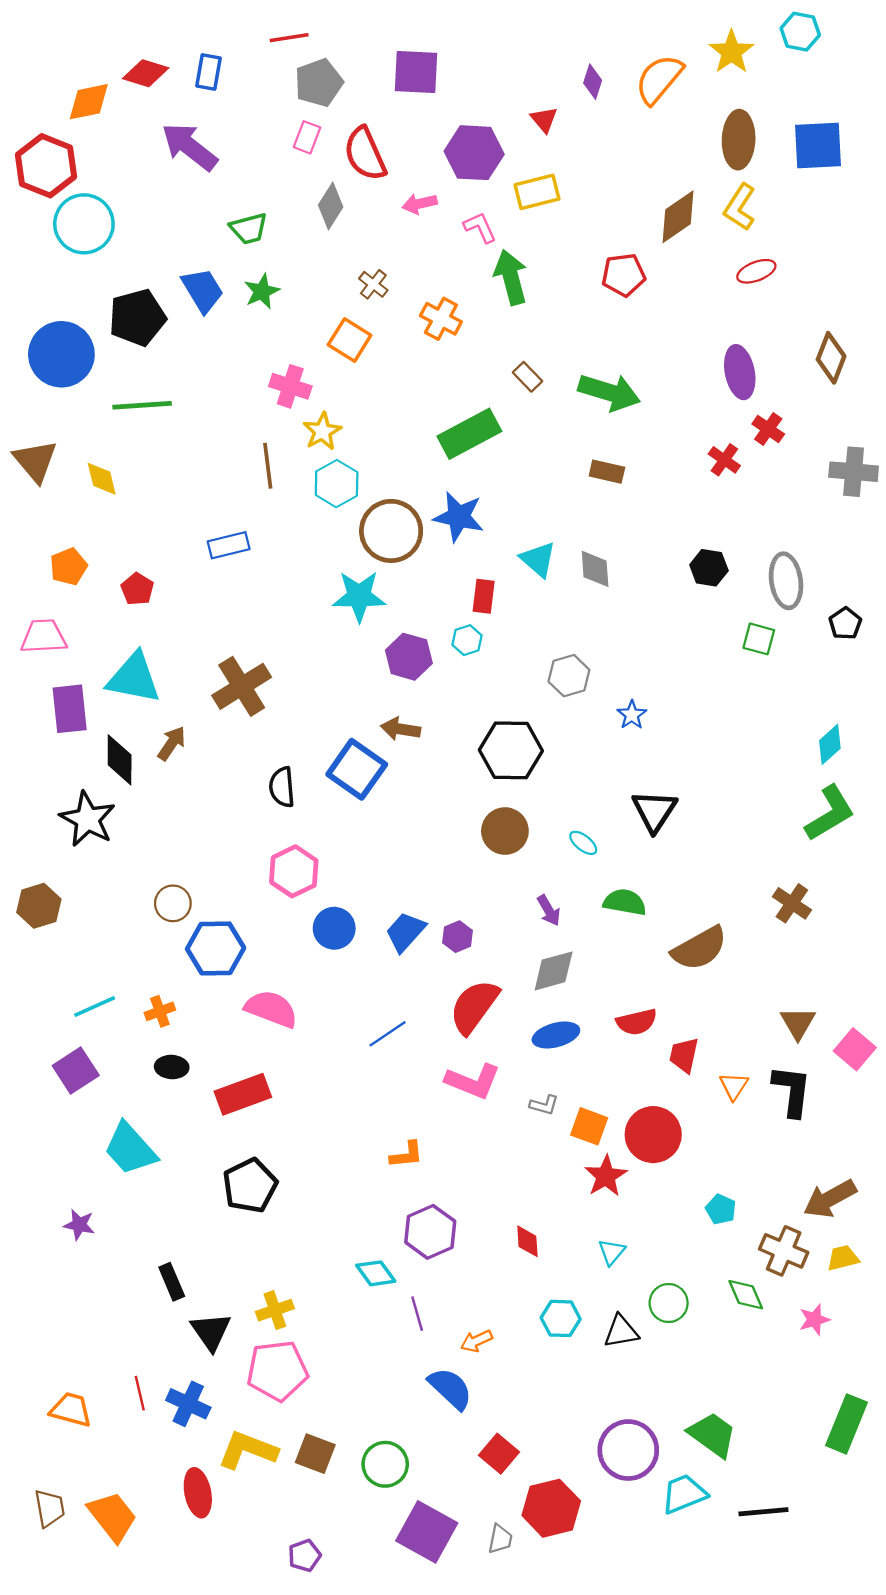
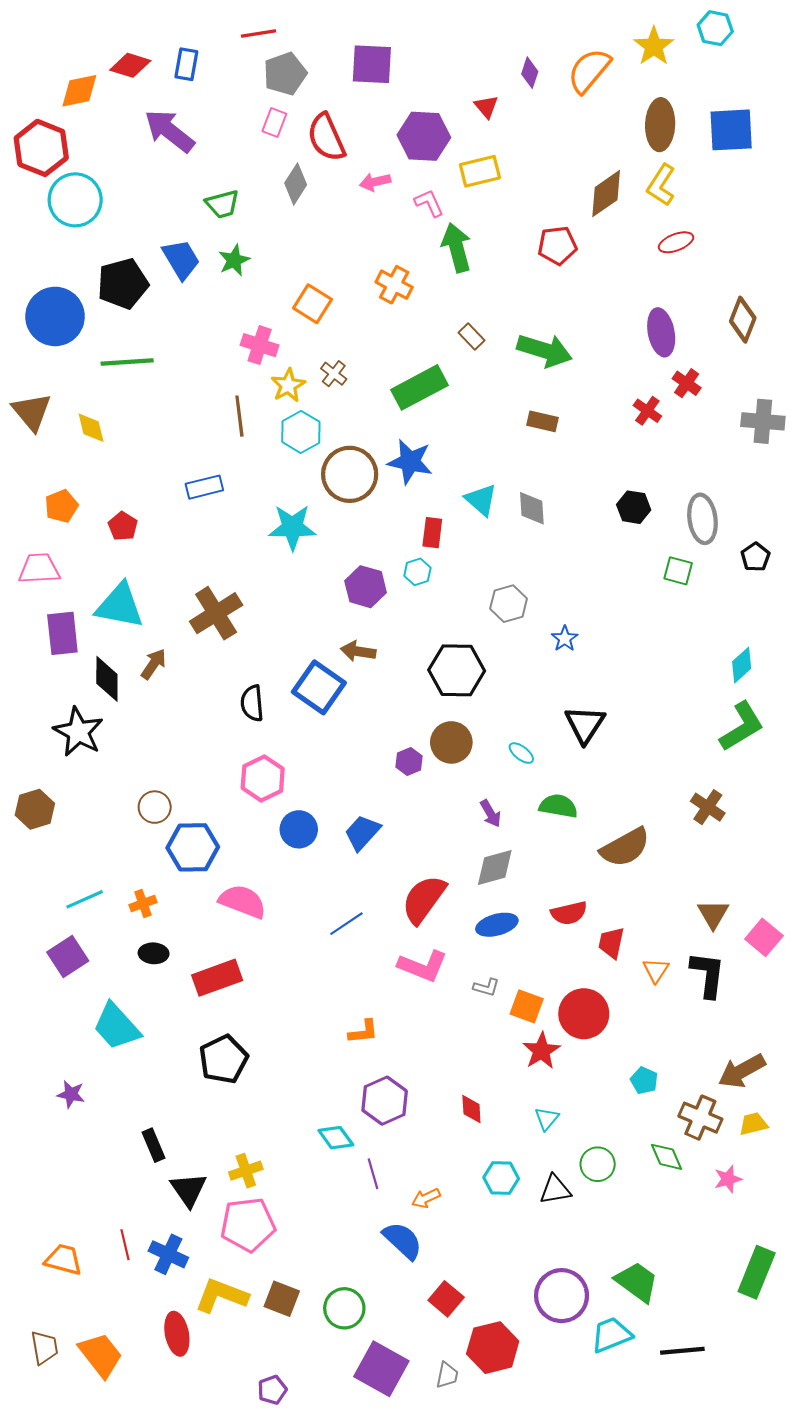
brown cross: (373, 284) -> (334, 374), moved
cyan star: (359, 596) -> (292, 527), moved
purple hexagon: (458, 937) -> (409, 762), moved

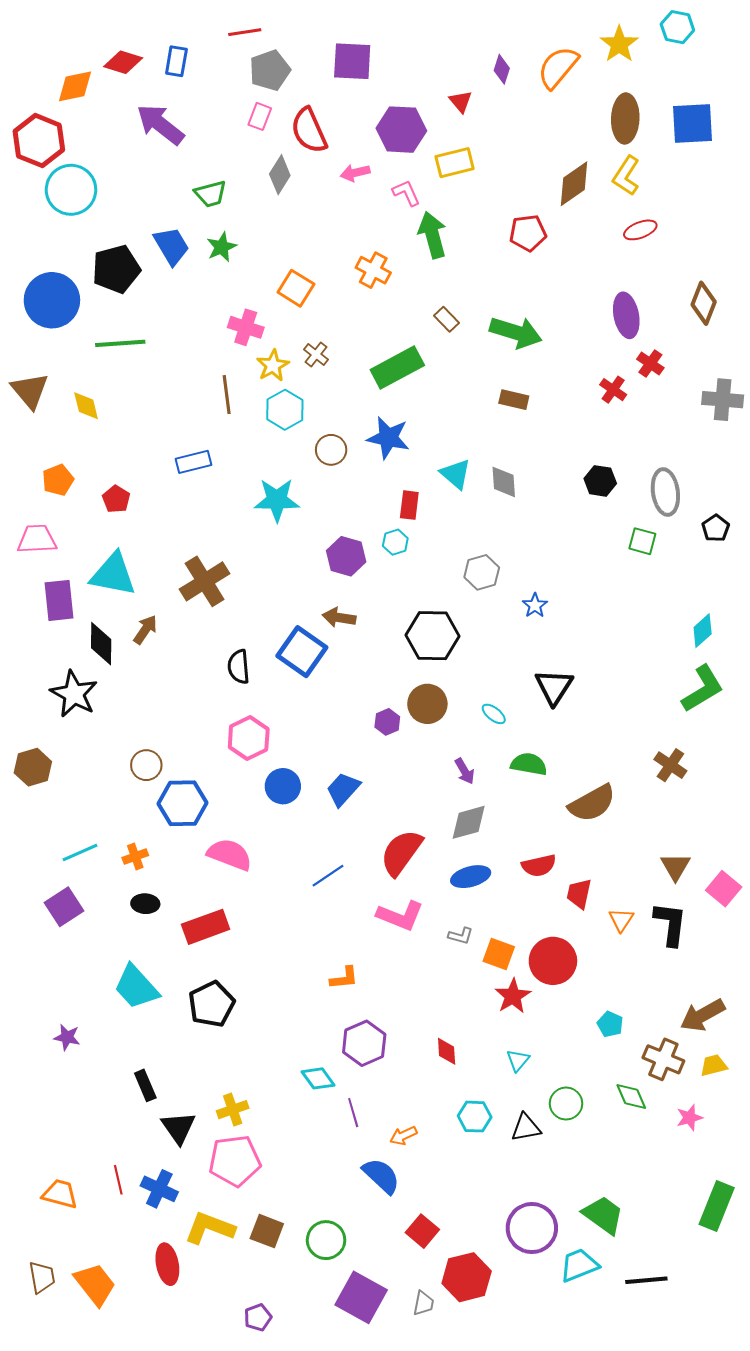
brown circle: (350, 474) -> (331, 450), size x0.6
cyan trapezoid: (116, 1026) -> (136, 987), moved

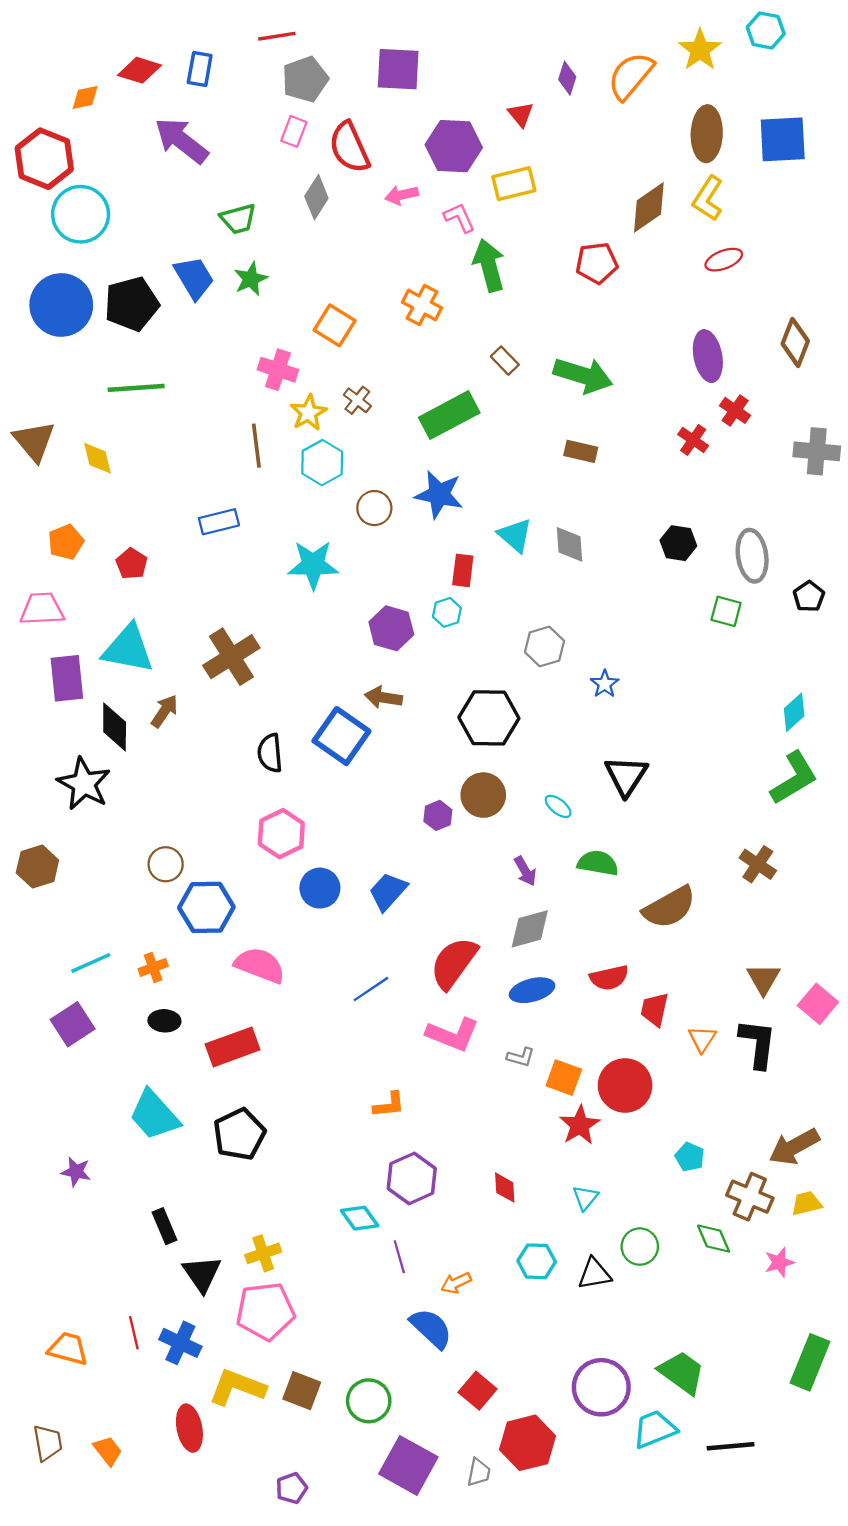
orange diamond: (75, 86) -> (85, 97), size x0.7
blue circle: (52, 300) -> (61, 305), moved
orange trapezoid: (95, 1284) -> (108, 1451), size x0.6

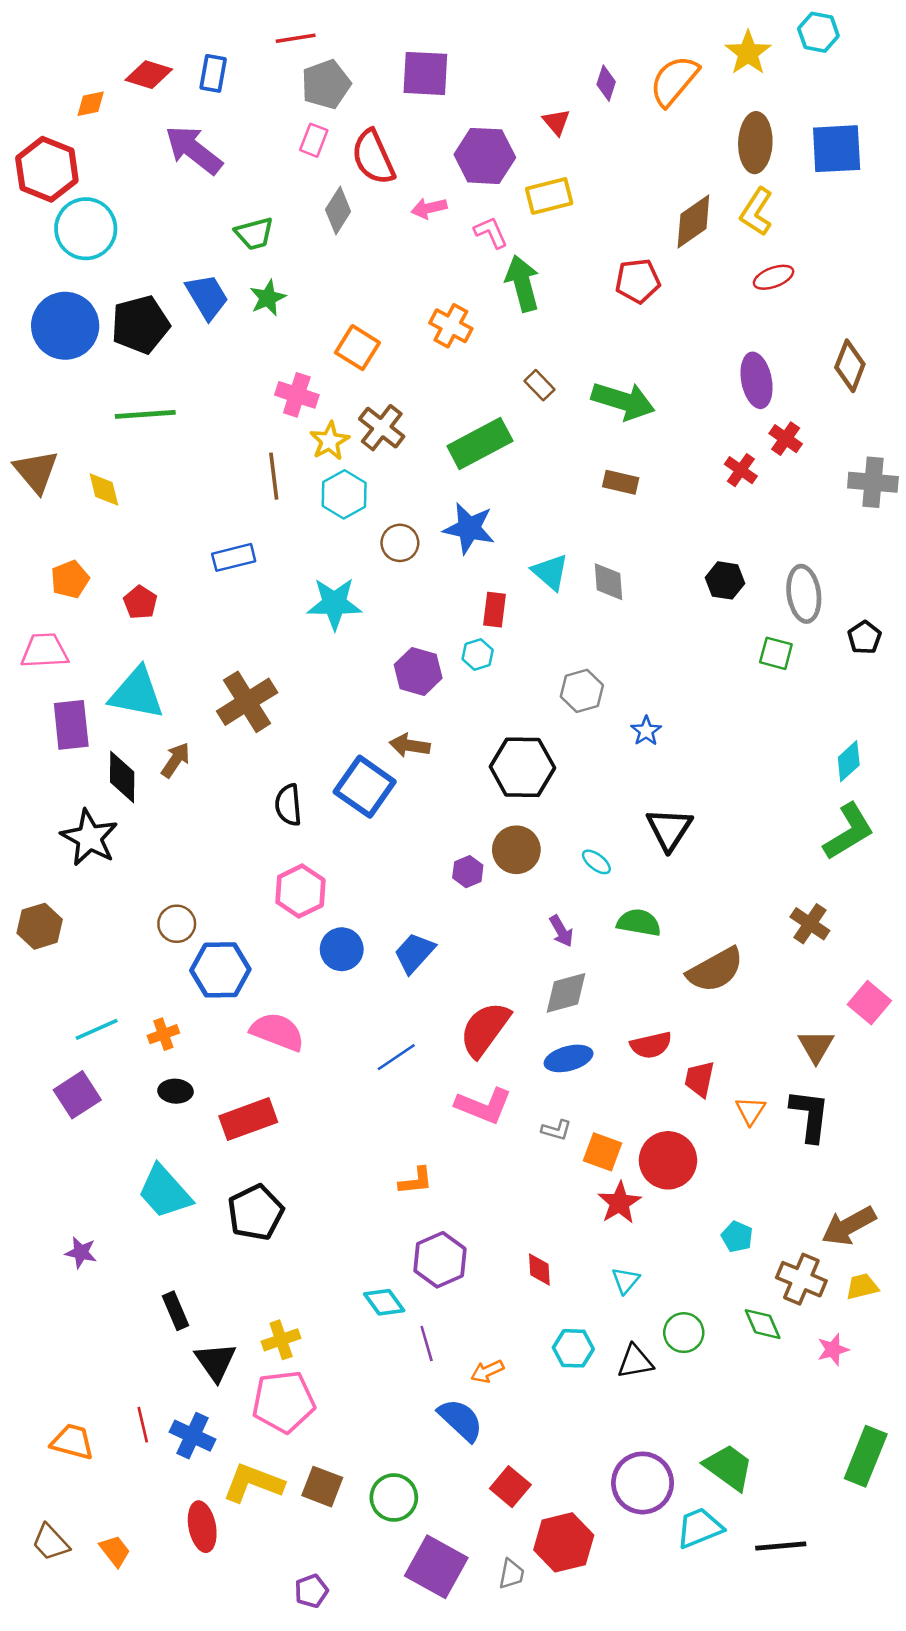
brown cross: (357, 400) -> (382, 428), size x1.5
pink square: (818, 1004) -> (869, 1003), moved
brown trapezoid: (48, 1443) -> (51, 1542), turned 147

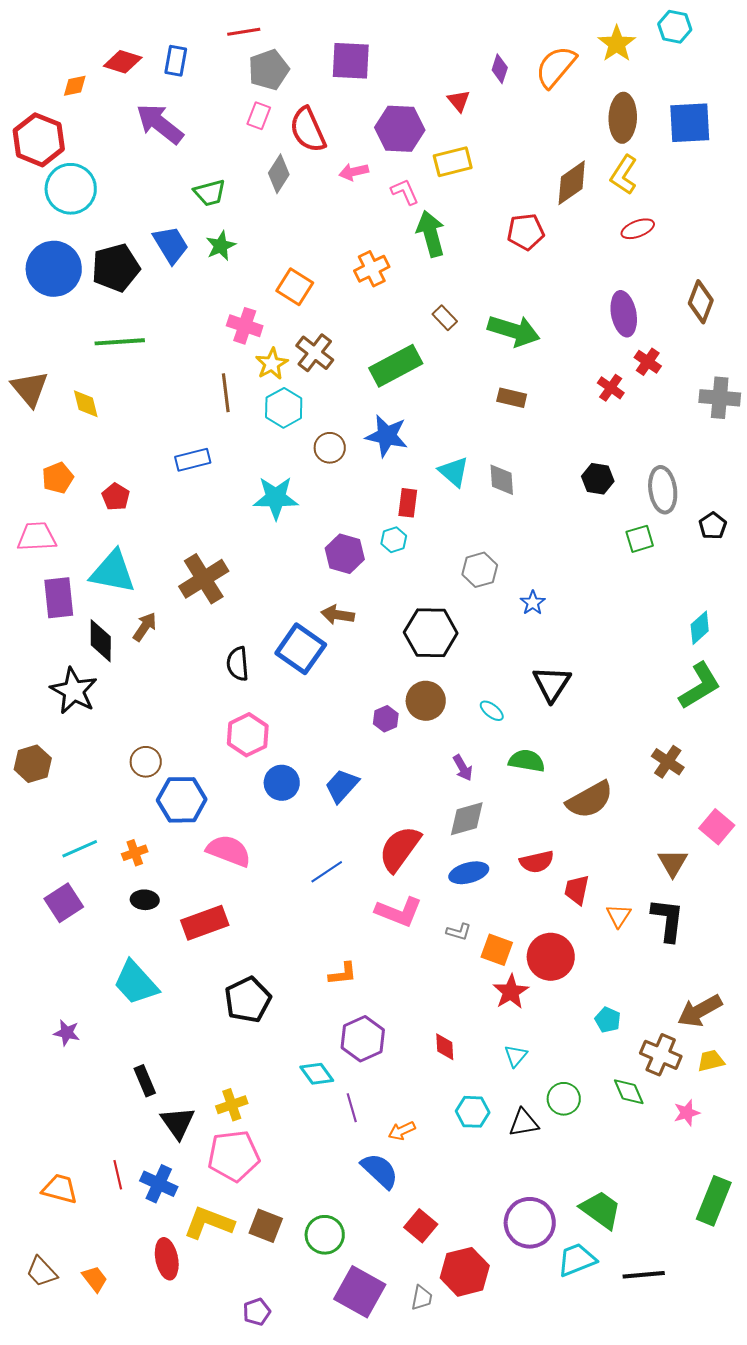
orange cross: (451, 326) -> (372, 269), turned 36
green square: (776, 653) -> (640, 539), turned -32
black pentagon: (256, 1212) -> (248, 1000), moved

